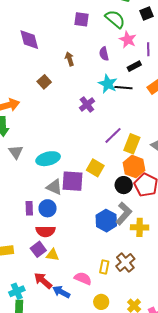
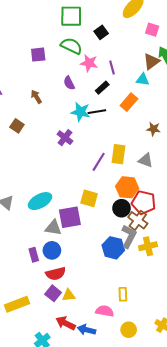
yellow rectangle: (132, 144) -> (118, 154), moved
brown cross: (125, 262) -> (138, 220), moved

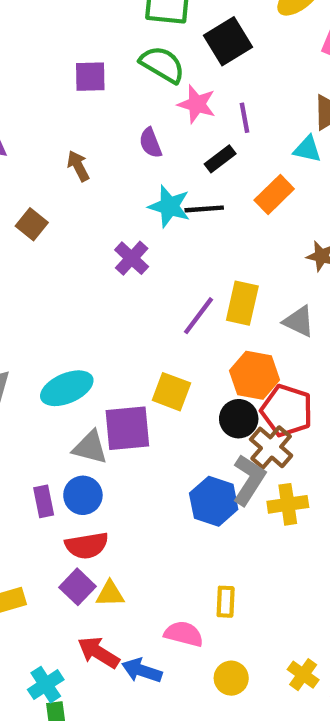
black square: (101, 32) -> (228, 41), size x1.5

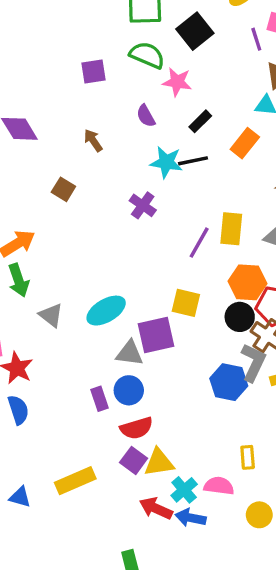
purple line: (245, 118) -> (256, 39), moved
yellow triangle: (110, 594) -> (159, 463), size x1.4
cyan cross: (46, 685) -> (184, 490), moved

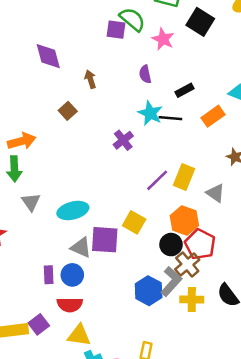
black square: (195, 31) -> (200, 22), turned -36
green semicircle: (147, 55) -> (132, 19), moved
pink star: (177, 82) -> (163, 39), moved
brown arrow: (93, 140) -> (90, 79), moved
purple square: (134, 460) -> (39, 324), moved

